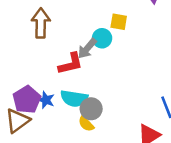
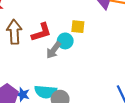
red L-shape: (71, 64) -> (41, 32), moved

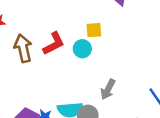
gray arrow: (54, 50) -> (108, 89), moved

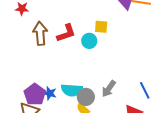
gray arrow: (108, 89) -> (109, 89), moved

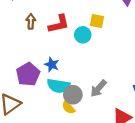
brown arrow: (40, 33) -> (31, 21), size x0.6
blue star: (50, 93) -> (52, 65), moved
purple pentagon: (35, 94) -> (28, 74), moved

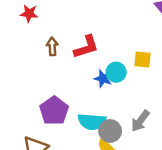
yellow square: (97, 21) -> (142, 59), moved
cyan circle: (83, 35) -> (116, 72), moved
blue star: (52, 65) -> (103, 79), moved

